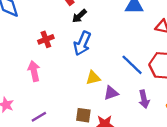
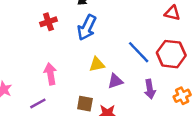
pink arrow: (34, 71) -> (50, 74), moved

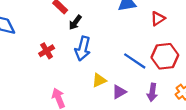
red triangle: (172, 13) -> (158, 19), turned -35
purple arrow: (150, 89) -> (152, 92), turned 30

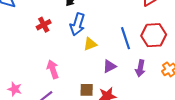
blue line: (135, 61) -> (125, 38), turned 35
yellow triangle: (99, 80) -> (90, 44), moved

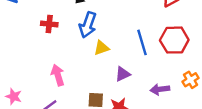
red cross: (44, 25) -> (49, 24), turned 32
purple arrow: (140, 68) -> (160, 89), moved, turned 70

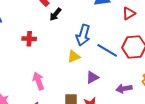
blue arrow: (88, 25) -> (83, 35), moved
blue line: (142, 42) -> (107, 50), turned -40

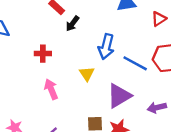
yellow triangle: (74, 56) -> (87, 74), moved, turned -40
purple triangle: (92, 77) -> (119, 96), size x1.6
pink arrow: (38, 81) -> (51, 89), moved

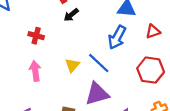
blue arrow: (106, 47) -> (117, 37), moved
blue line: (135, 63) -> (99, 63), moved

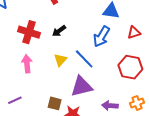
black arrow: (71, 15) -> (59, 31), moved
red cross: (36, 36) -> (29, 32), size x1.5

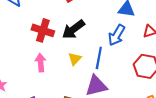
black arrow: (59, 31) -> (73, 29), size x1.6
blue line: (84, 59) -> (99, 58), turned 55

